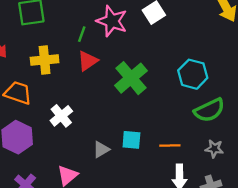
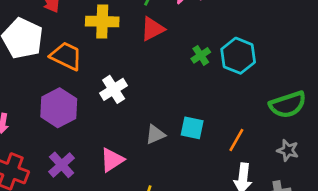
cyan hexagon: (193, 74) -> (238, 56), moved
green cross: (131, 78) -> (201, 55), size x0.5
orange line: (170, 145) -> (236, 140), turned -66

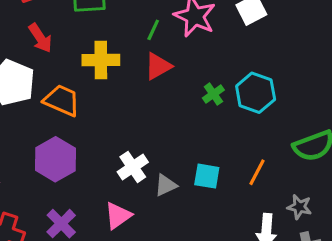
white cross: (114, 89) -> (133, 167), moved
orange line: (236, 140) -> (257, 172), moved
gray star: (288, 150) -> (299, 207), moved

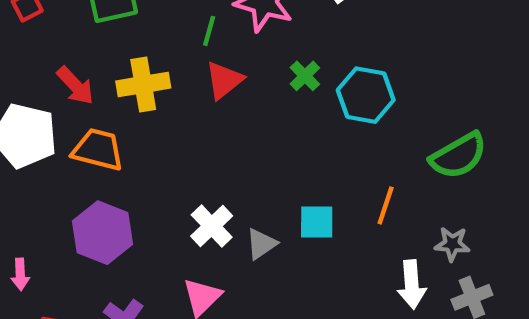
red arrow: (40, 38) -> (75, 86), moved
green cross: (213, 94) -> (305, 76), moved

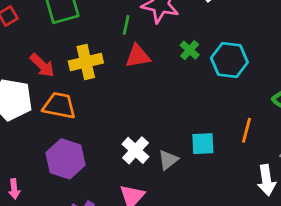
red triangle: (224, 80) -> (138, 56), turned 32

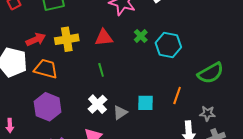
green line: (126, 25) -> (101, 70), moved, turned -32
red arrow: (42, 65) -> (36, 39), turned -72

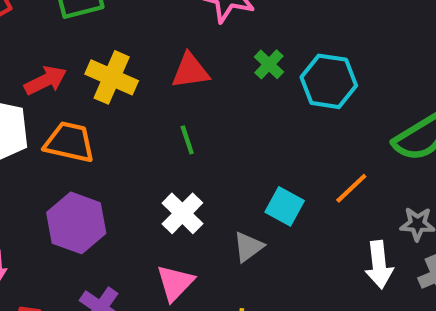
yellow cross: (67, 39) -> (112, 77), turned 35
orange line: (177, 96) -> (351, 188), turned 30
cyan square: (146, 103) -> (285, 206), turned 30
gray triangle: (120, 113) -> (248, 247), moved

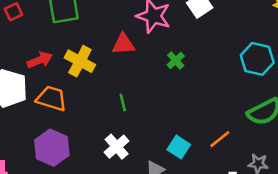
red triangle: (190, 71) -> (123, 44), moved
cyan hexagon: (329, 81) -> (257, 59), moved

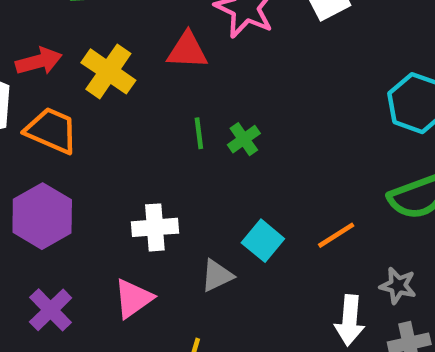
green cross: (176, 60) -> (244, 139), moved
green line: (123, 102) -> (199, 133), moved
white cross: (117, 147) -> (155, 227), turned 30

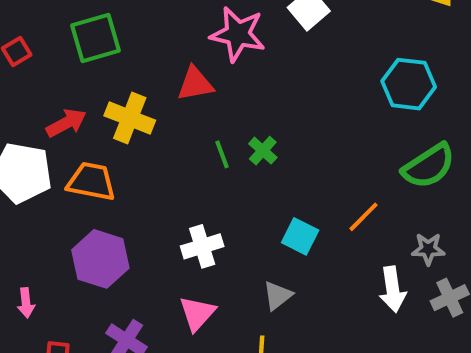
gray triangle: (217, 276) -> (278, 296), moved

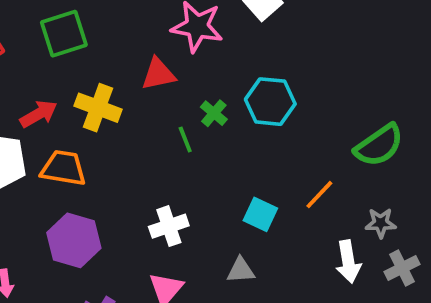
cyan hexagon: (409, 84) -> (270, 102), moved
green cross: (263, 151) -> (214, 113), moved
gray triangle: (278, 296) -> (241, 270), turned 36

